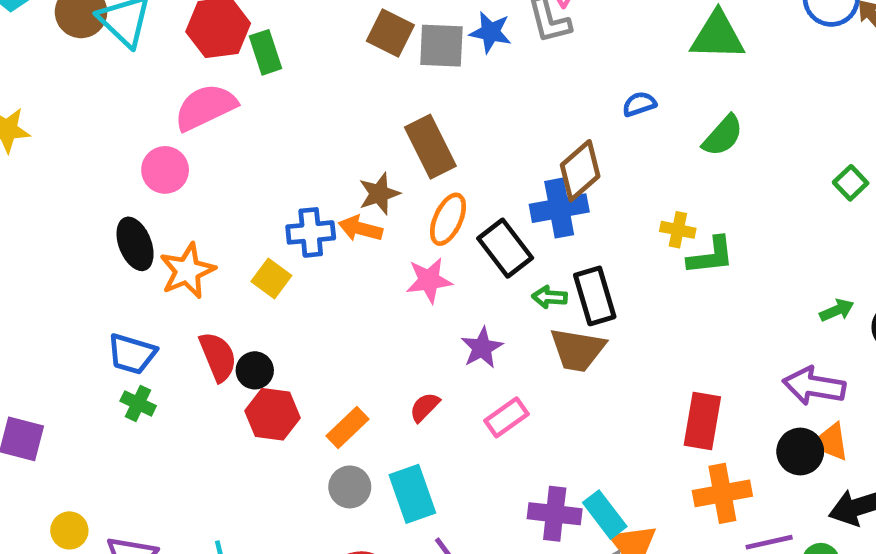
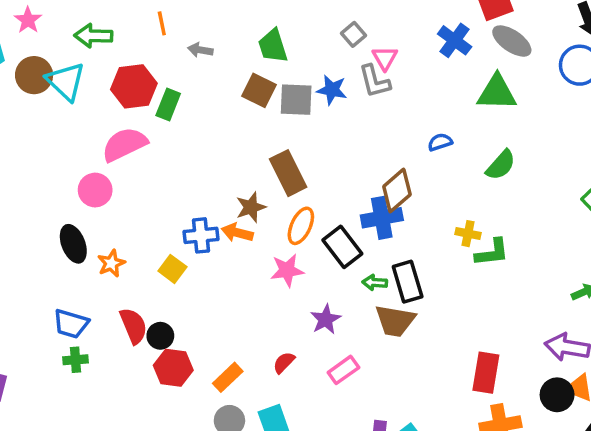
green rectangle: (265, 52) -> (168, 104), turned 40
orange star: (187, 271) -> (111, 263), size x0.7
green cross: (138, 403) -> (76, 360), turned -30

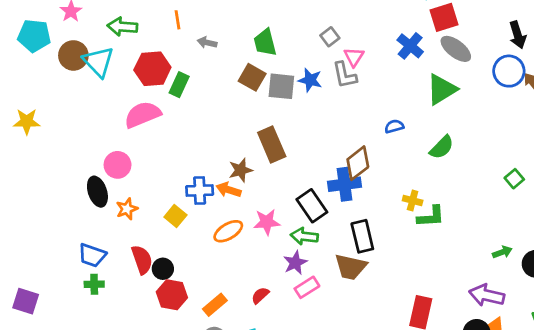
green triangle: (497, 92) -> (442, 89), turned -36
pink circle: (95, 190) -> (118, 165), moved
orange ellipse: (301, 226) -> (228, 231), moved, turned 32
green arrow: (375, 283) -> (304, 236), moved, size x1.4
pink rectangle: (343, 370) -> (307, 287), moved

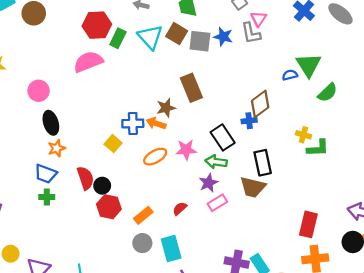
cyan triangle: (98, 62) -> (150, 37), moved
green triangle: (442, 89) -> (309, 65), moved, turned -32
pink circle: (118, 165) -> (39, 91), moved
blue cross: (344, 184) -> (249, 121), size x0.6
orange star: (127, 209) -> (57, 148), moved

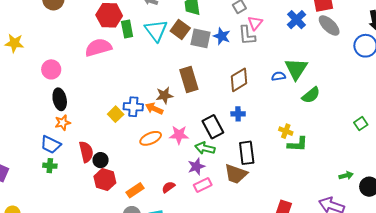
green rectangle: (118, 38) -> (127, 29), turned -42
brown diamond: (260, 104) -> (239, 80), moved
yellow square: (113, 144) -> (116, 114), moved

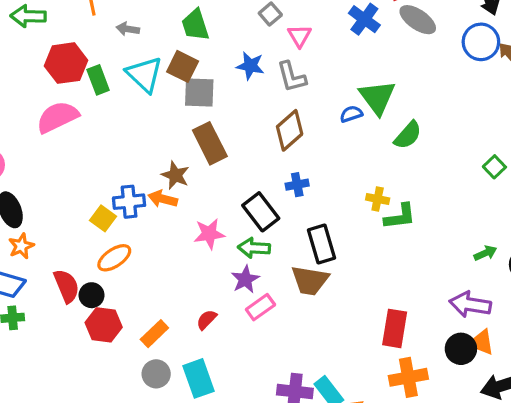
gray L-shape: (247, 35) -> (292, 77), moved
gray square: (201, 38) -> (199, 93), moved
brown star: (164, 95) -> (175, 175), turned -30
orange ellipse: (151, 138) -> (114, 258), moved

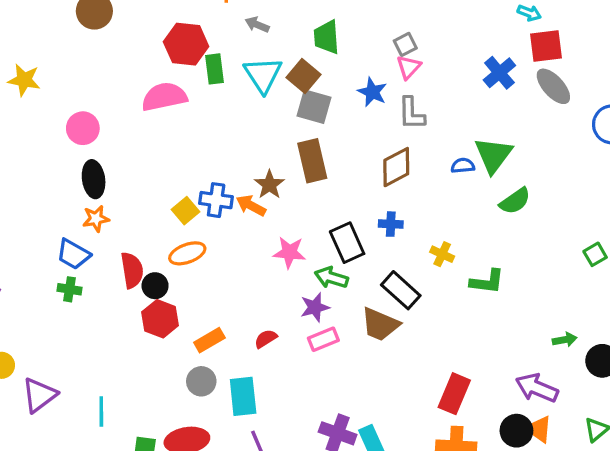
pink triangle: (300, 36) -> (409, 67), moved
yellow cross: (378, 199) -> (442, 254), moved
black rectangle: (321, 244) -> (401, 290), turned -45

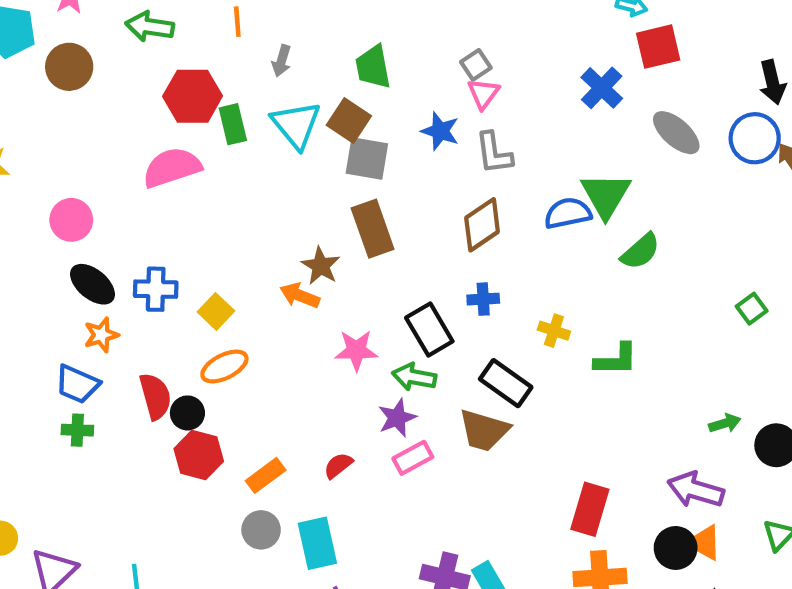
gray arrow: (257, 25) -> (282, 61), turned -90
gray ellipse: (553, 86) -> (676, 133), moved
blue semicircle: (463, 166) -> (568, 213), size x1.5
black ellipse: (94, 179) -> (92, 284), turned -36
blue cross: (216, 200) -> (156, 289), moved

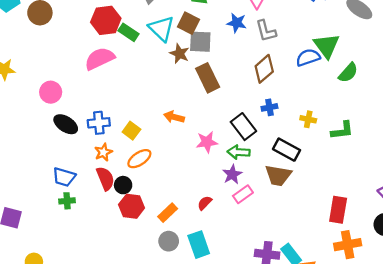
green rectangle: (233, 124) -> (129, 32), turned -36
brown star: (321, 266) -> (179, 54), moved
orange star: (101, 335) -> (103, 152), moved

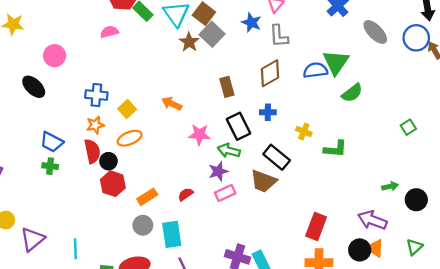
gray square: (200, 42) -> (212, 34), turned 30
pink semicircle: (100, 59) -> (109, 32), size x0.6
brown rectangle: (208, 78) -> (227, 87), moved, size x0.7
black ellipse: (66, 124) -> (34, 87), moved

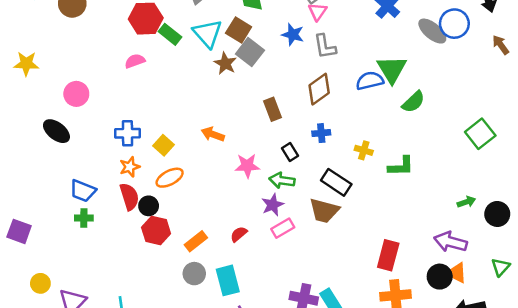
blue circle: (416, 38) -> (454, 24), moved
black rectangle: (238, 126) -> (290, 152), size x0.6
green square: (408, 127) -> (480, 134), size x1.6

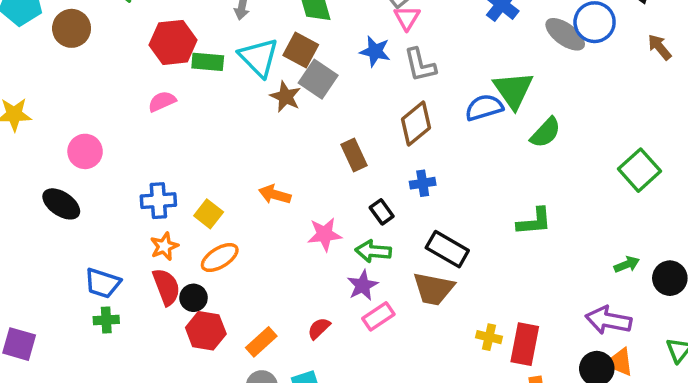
green rectangle: (170, 34) -> (208, 62), turned -30
yellow cross: (364, 150) -> (489, 337), moved

